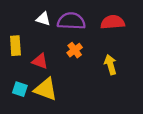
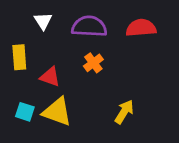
white triangle: (43, 19) -> (43, 21), moved, turned 40
yellow arrow: (110, 65) -> (124, 112), moved, turned 48

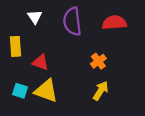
purple semicircle: (89, 26) -> (72, 21), turned -100
orange cross: (93, 63) -> (98, 61), moved

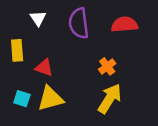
yellow triangle: (46, 91) -> (50, 99), turned -35
yellow arrow: (101, 91) -> (110, 99), size x1.4

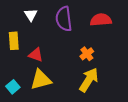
cyan square: (22, 99) -> (13, 87), moved, turned 32

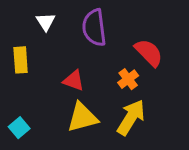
red semicircle: (101, 20) -> (149, 53), moved, turned 50
red triangle: (36, 55) -> (74, 81), moved
yellow triangle: (41, 80) -> (82, 117), moved

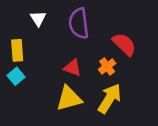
red triangle: (74, 81) -> (73, 68), moved
cyan square: (19, 128) -> (16, 76), moved

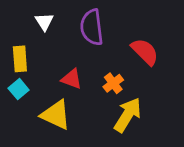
orange cross: (107, 66) -> (113, 83), moved
red triangle: (73, 68) -> (72, 79), moved
yellow triangle: (69, 98) -> (56, 115), moved, turned 40

